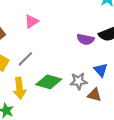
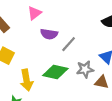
purple semicircle: (85, 39) -> (49, 34), moved
gray line: (25, 59) -> (69, 44), moved

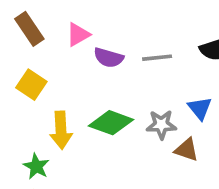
pink triangle: (34, 13) -> (78, 35), moved
gray line: (69, 44) -> (157, 58), moved, turned 35

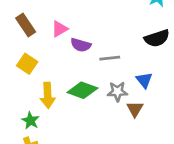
gray line: (157, 58) -> (110, 58), moved
brown triangle: (186, 150) -> (135, 109), turned 42

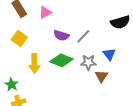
purple semicircle: (81, 45) -> (61, 35), moved
gray line: (110, 58) -> (83, 36), turned -42
green star: (30, 121) -> (11, 85), moved

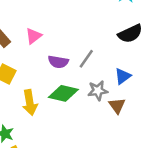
blue triangle: (109, 54) -> (123, 76), turned 40

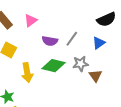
blue triangle: (123, 76) -> (99, 43), moved

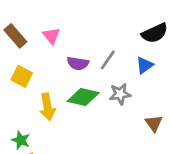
pink triangle: (31, 20) -> (51, 36), turned -32
brown triangle: (95, 76) -> (154, 123), moved

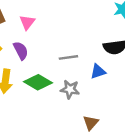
gray line: (108, 60) -> (68, 57), turned 30
purple semicircle: (78, 63) -> (21, 51), moved, turned -144

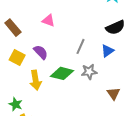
pink triangle: (27, 22) -> (48, 21), moved, turned -32
gray line: (68, 57) -> (80, 46), turned -42

